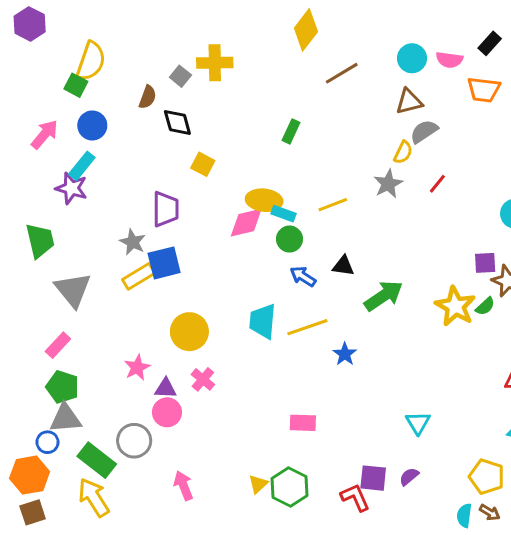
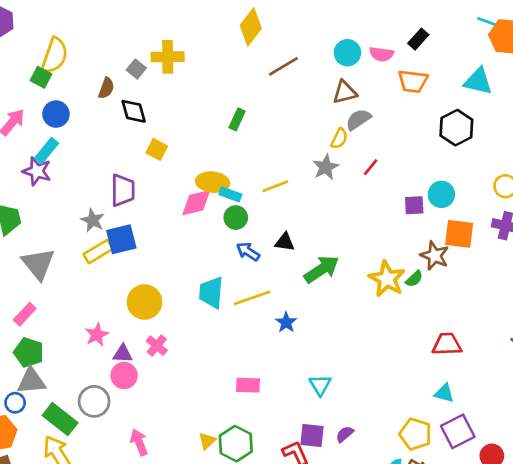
purple square: (485, 263) -> (414, 205), moved
cyan triangle: (418, 423) -> (320, 385), moved

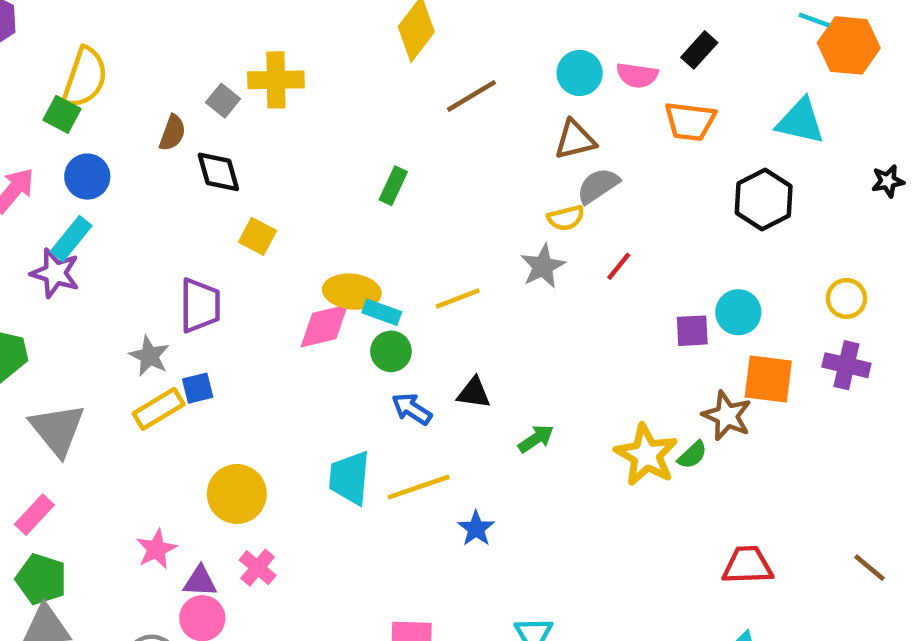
yellow semicircle: (339, 139) -> (566, 218), turned 50
blue square: (121, 239) -> (198, 388), size x0.6
green arrow: (322, 269) -> (536, 439), size x0.6

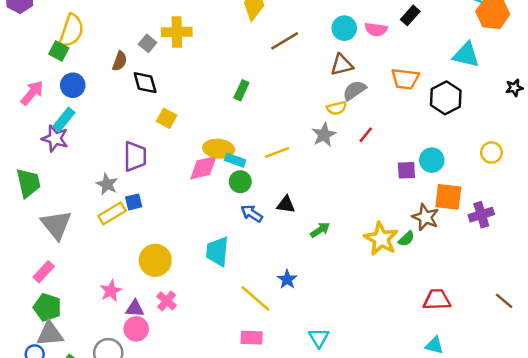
orange trapezoid: (690, 121) -> (405, 79), moved
purple cross: (846, 365) -> (481, 215), moved, turned -30
yellow line: (419, 487) -> (255, 298), moved, turned 60

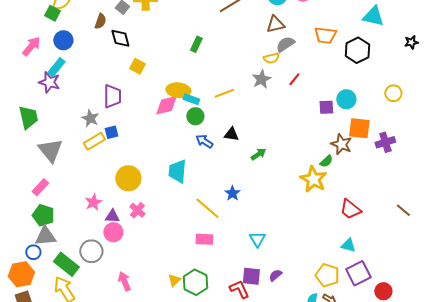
yellow star: (381, 239) -> (313, 179), moved
red trapezoid: (437, 300) -> (350, 209), turned -140

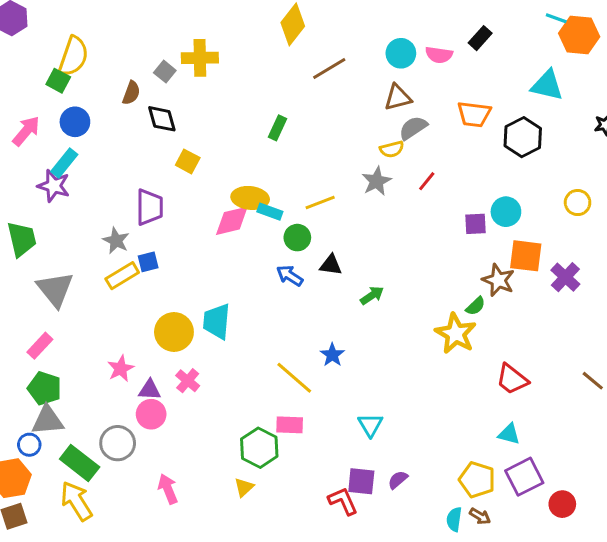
green circle: (195, 116) -> (297, 238), moved
purple cross: (385, 142) -> (565, 277), turned -30
cyan trapezoid: (177, 171) -> (217, 321), moved
green hexagon: (195, 282) -> (259, 448), moved

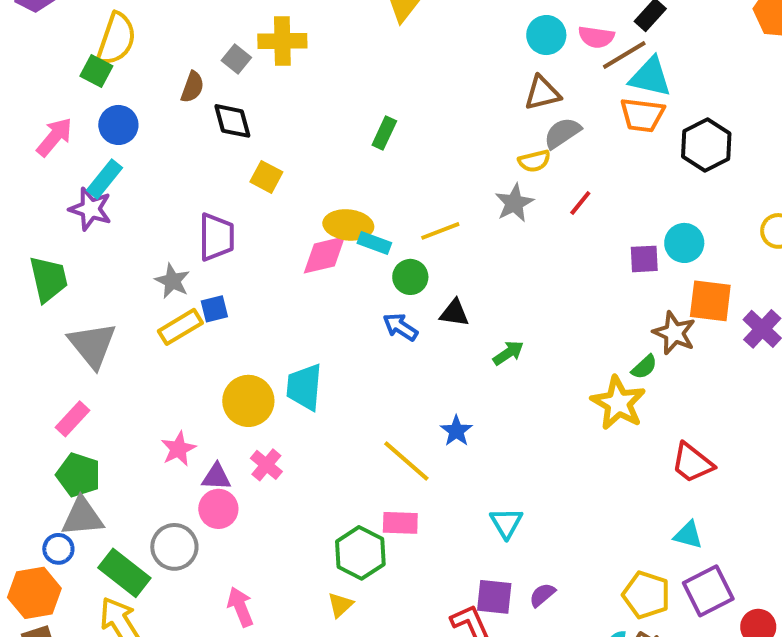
brown line: (329, 69) -> (624, 55), moved
cyan triangle: (547, 85) -> (650, 77), moved

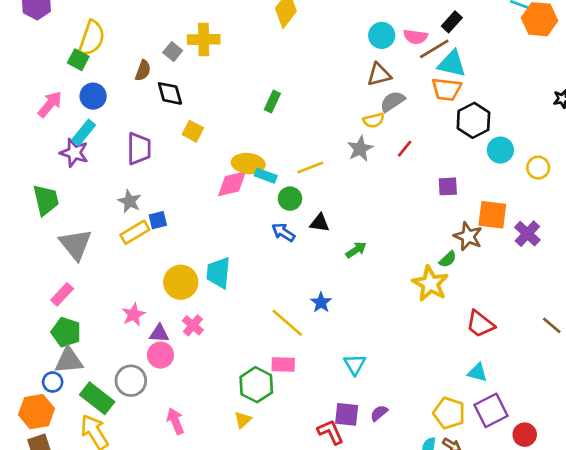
black hexagon: (706, 145) -> (473, 120), moved
purple trapezoid: (216, 237) -> (139, 149), moved
cyan circle: (684, 243) -> (500, 150), moved

